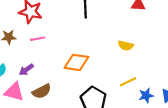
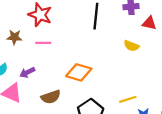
yellow semicircle: (126, 46) -> (131, 46), moved
brown semicircle: (42, 91) -> (51, 97), moved

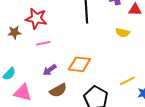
brown star: (14, 37) -> (14, 32), moved
purple arrow: (27, 72) -> (50, 70), moved

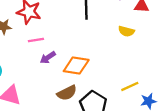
purple arrow: (50, 70) -> (48, 58), moved
brown semicircle: (58, 90) -> (67, 93), moved

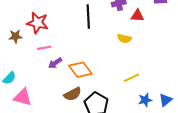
orange diamond: (76, 66) -> (80, 70), turned 45
yellow line: (130, 86) -> (132, 78), moved

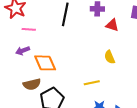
yellow semicircle: (124, 38) -> (110, 57), moved, turned 40
pink line: (44, 48) -> (29, 29), moved

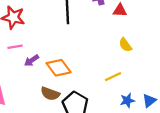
pink line: (29, 29) -> (15, 47), moved
brown semicircle: (32, 84) -> (50, 94), turned 48

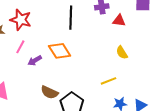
pink line: (15, 47) -> (20, 47), turned -56
orange diamond: (59, 68) -> (60, 51), moved

